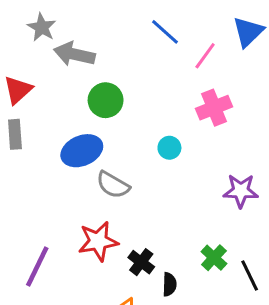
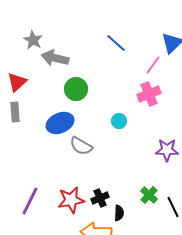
pink line: (205, 56) -> (153, 65), moved
red star: (98, 241) -> (71, 200), moved
black cross: (141, 262) -> (100, 198), turned 30

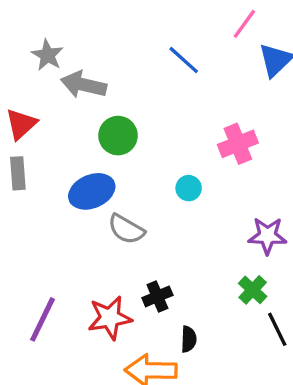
pink line: (153, 65) -> (244, 24), moved
green cross: (149, 195) -> (253, 290), moved
black cross: (100, 198) -> (157, 296), moved

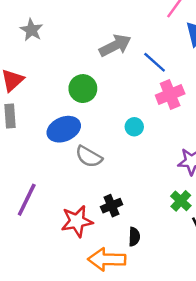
blue line: (184, 60) -> (155, 62), moved
gray arrow: (84, 85) -> (115, 46), moved, turned 140
purple line: (42, 319) -> (27, 200), moved

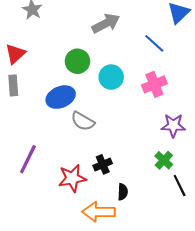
blue line: (155, 62) -> (154, 43), moved
pink cross: (170, 95) -> (154, 84), moved
cyan circle: (134, 127) -> (111, 77), moved, size x1.5

